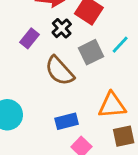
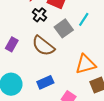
purple rectangle: (29, 38) -> (12, 44), moved
blue rectangle: (67, 121) -> (45, 82), moved

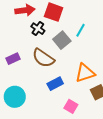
purple rectangle: (12, 44) -> (13, 59), turned 40
blue rectangle: (45, 82) -> (55, 84), moved

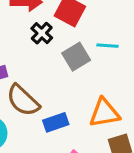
cyan line: (81, 30) -> (107, 46), turned 56
brown semicircle: (43, 58) -> (23, 100), moved

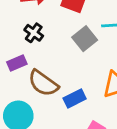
black cross: (42, 33) -> (34, 33), moved

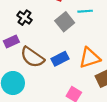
blue rectangle: (75, 99) -> (60, 59), moved

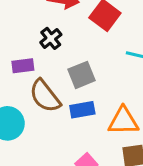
gray square: (65, 22) -> (81, 75), moved

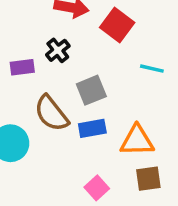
purple rectangle: (23, 66) -> (22, 67), moved

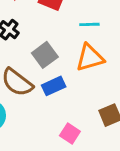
orange triangle: (137, 141) -> (90, 58), moved

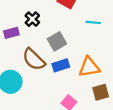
orange triangle: (90, 58) -> (89, 67), moved

